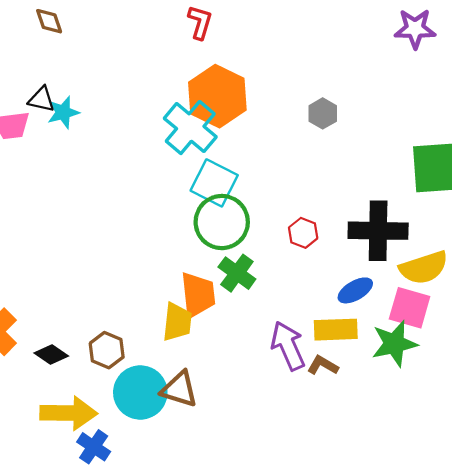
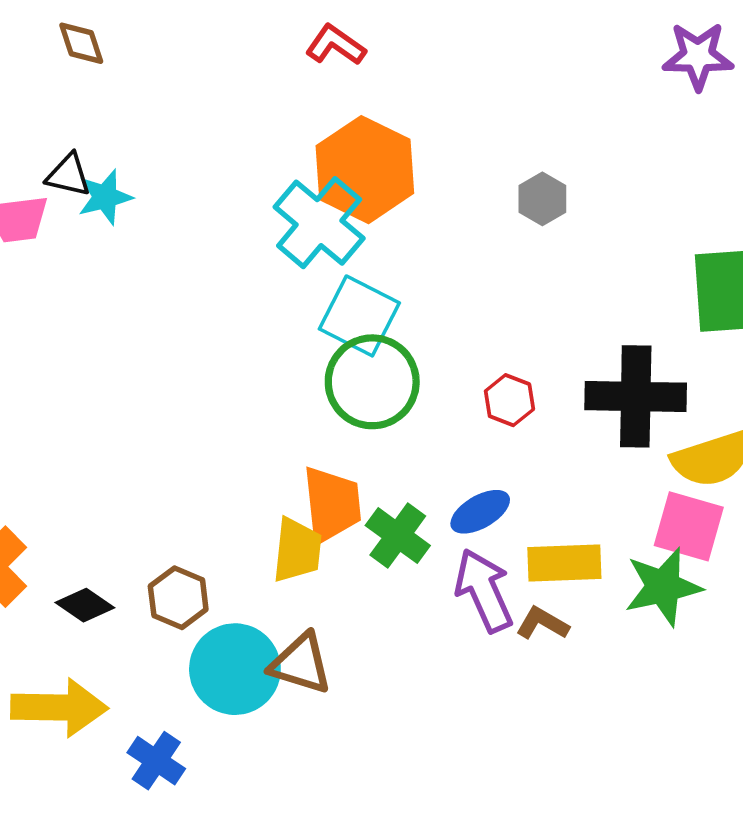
red L-shape: (200, 22) -> (336, 45), turned -72
green cross: (237, 273) -> (398, 536), moved
blue ellipse: (355, 290) -> (480, 512), moved
yellow arrow: (69, 413) -> (59, 708), moved

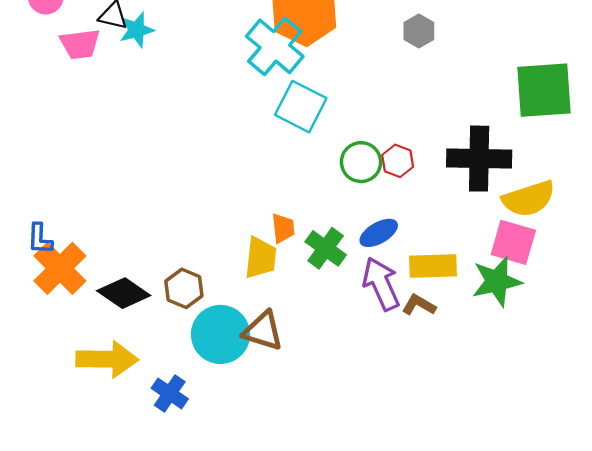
green circle: (372, 382) -> (361, 162), moved, size x0.7
orange trapezoid: (332, 504) -> (283, 228), size x0.6
black diamond: (85, 605) -> (124, 293), size x1.4

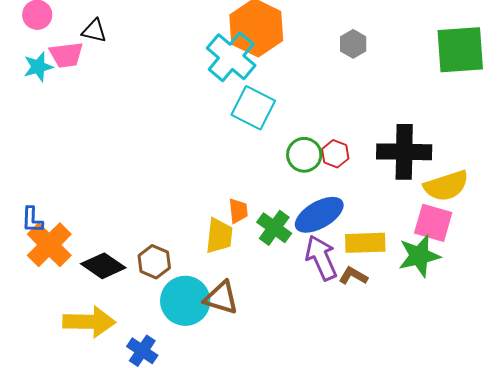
cyan star: (137, 30) -> (38, 67), moved
green square: (544, 90) -> (460, 50), moved
blue ellipse: (379, 233) -> (319, 215), size x1.5

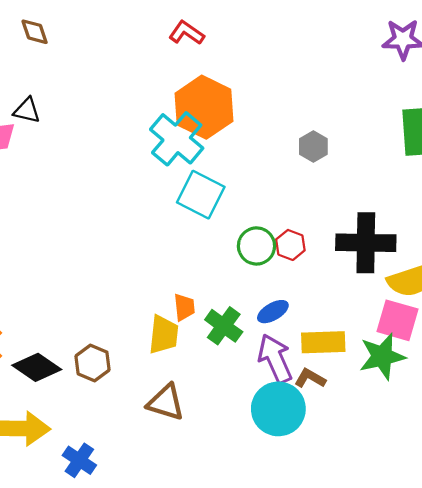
gray hexagon: (353, 44) -> (313, 146), moved
blue ellipse: (319, 215) -> (273, 312), size x0.6
cyan circle: (185, 301) -> (278, 409), moved

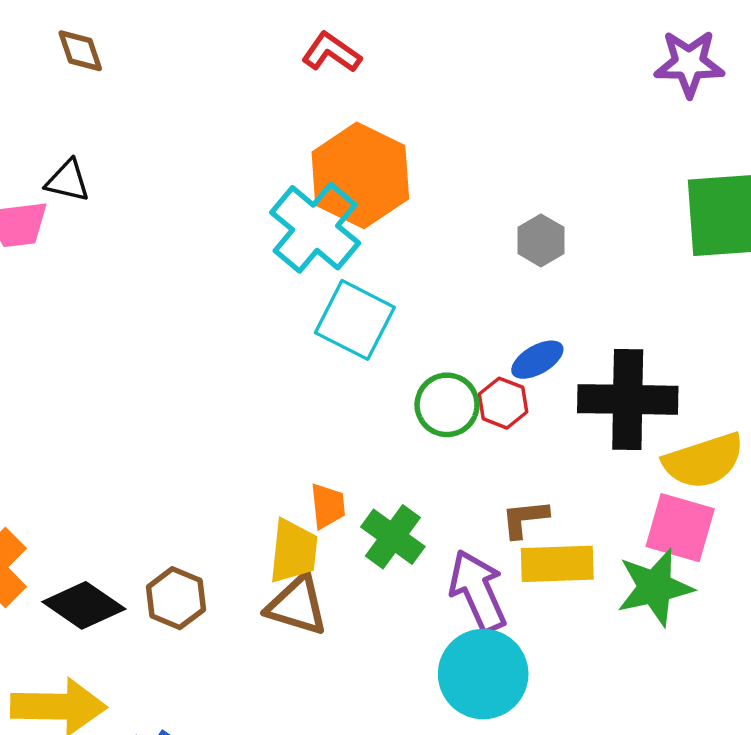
blue ellipse: (273, 312) -> (537, 360), moved
brown L-shape: (310, 378) -> (525, 519), moved, turned -36
brown triangle: (166, 402) -> (297, 605), moved

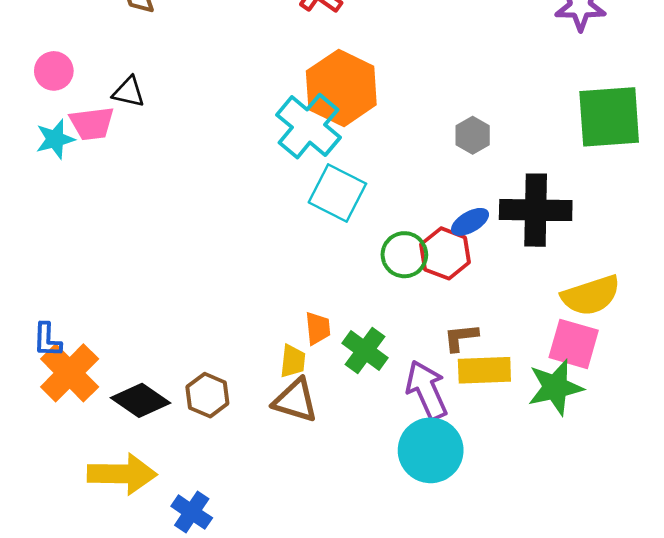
black cross: (628, 399) -> (536, 210), moved
red hexagon: (503, 403) -> (445, 253), size x1.4
yellow trapezoid: (293, 551) -> (293, 361), size x0.7

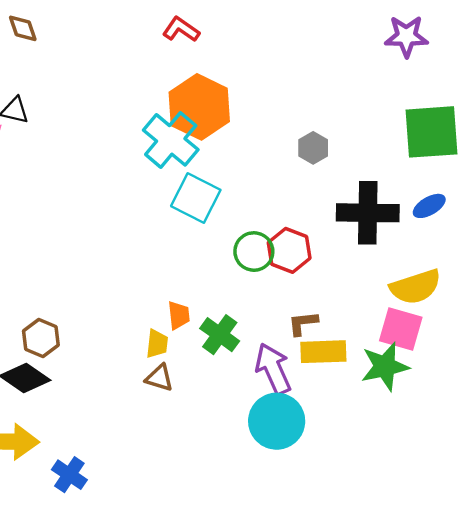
blue ellipse: (470, 222) -> (429, 206), moved
brown hexagon: (207, 395) -> (41, 338), moved
brown triangle: (295, 400) -> (159, 378), size x0.7

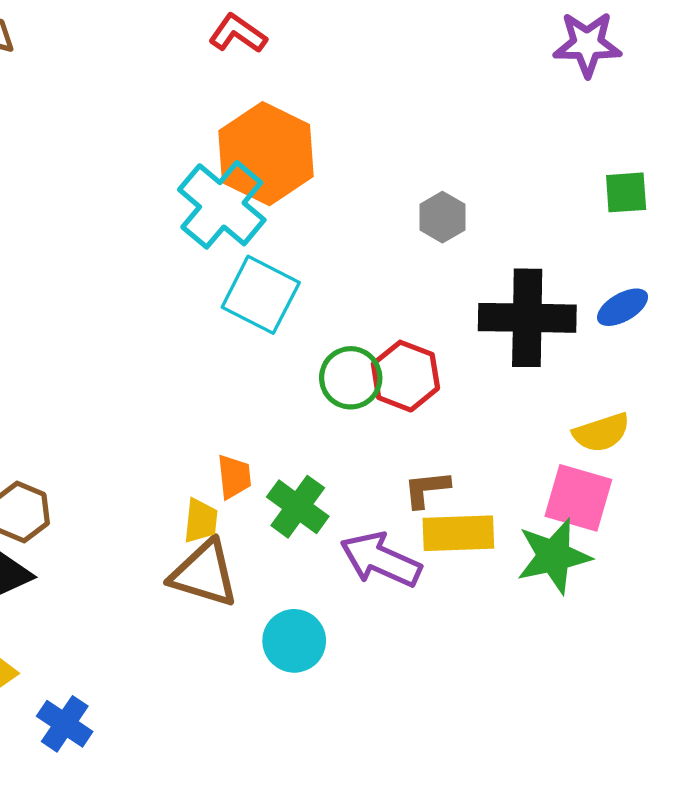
green square: (431, 132) -> (626, 192), size x0.5
yellow semicircle: (416, 287) -> (601, 433), size x0.7
purple arrow: (273, 369) -> (381, 560), turned -42
brown triangle: (159, 378) -> (204, 574), size x1.6
cyan circle: (277, 421) -> (294, 641), moved, size x0.7

